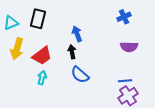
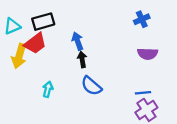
black rectangle: (38, 19) -> (43, 22), turned 60
blue arrow: (77, 34) -> (78, 41), moved
red trapezoid: (42, 56) -> (35, 43), moved

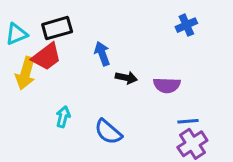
purple semicircle: (148, 54) -> (167, 85), moved
black arrow: (82, 59) -> (126, 78), moved, turned 112
blue semicircle: (91, 86) -> (108, 132), moved

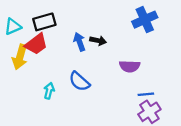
blue cross: (186, 25) -> (145, 20), size x1.5
black arrow: (126, 78) -> (98, 41), moved
blue semicircle: (108, 132) -> (79, 81), moved

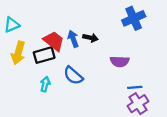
black rectangle: (44, 22) -> (44, 55), moved
red trapezoid: (36, 44) -> (54, 41), moved, turned -105

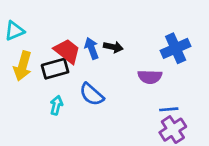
blue cross: (134, 18) -> (176, 48), moved

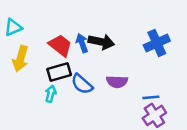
black arrow: (113, 47) -> (101, 42), size x1.5
black rectangle: (55, 69) -> (59, 72), moved
purple semicircle: (150, 77) -> (117, 82), moved

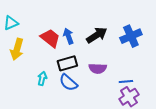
black arrow: (101, 42) -> (97, 35), moved, turned -45
black rectangle: (59, 72) -> (67, 63), moved
blue semicircle: (82, 84) -> (68, 83), moved

